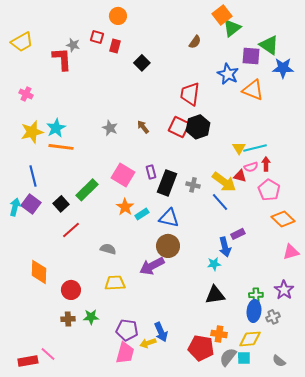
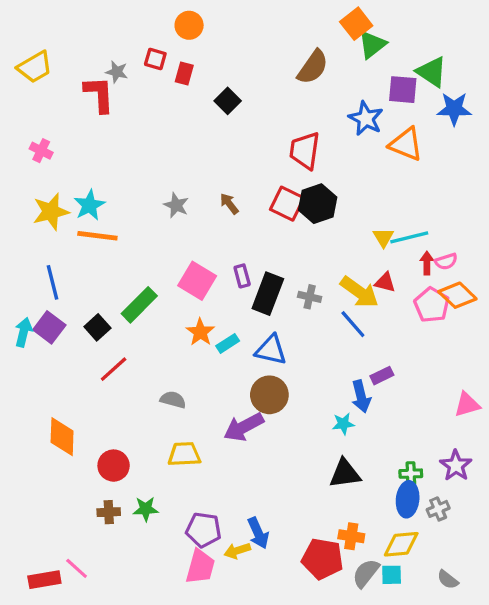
brown semicircle: (195, 42) -> (313, 67), size x1.6
pink semicircle: (251, 167) -> (446, 261), moved
orange diamond: (283, 219) -> (457, 295), moved

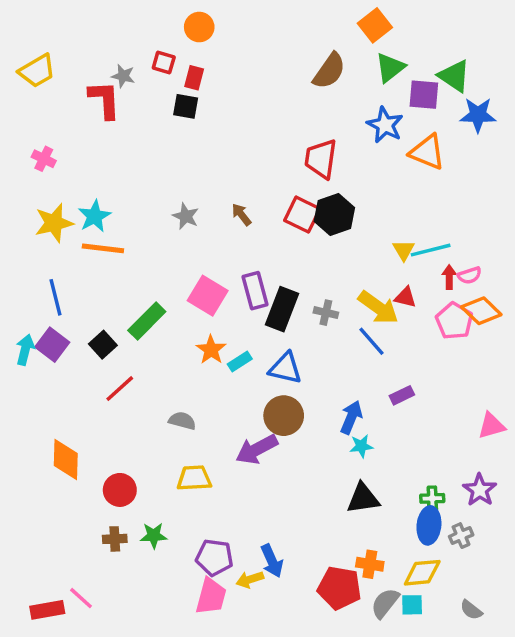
green triangle: (372, 45) -> (390, 68), moved
black square: (228, 101) -> (186, 106), moved, turned -35
purple rectangle: (242, 276) -> (255, 291), size x1.5
blue arrow: (361, 396) -> (351, 417), moved, turned -144

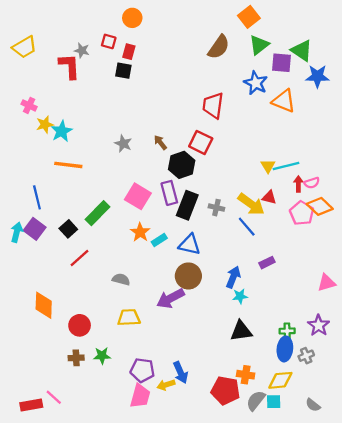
black hexagon: (334, 215) -> (182, 165), moved
cyan star: (94, 216) -> (62, 131), moved
yellow star: (54, 223) -> (45, 125), moved, size x0.7

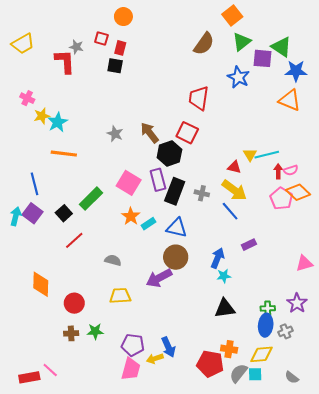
orange triangle: (284, 101) -> (290, 100), moved
brown arrow: (160, 142) -> (150, 133), size x1.5
red triangle: (269, 197) -> (234, 167), moved

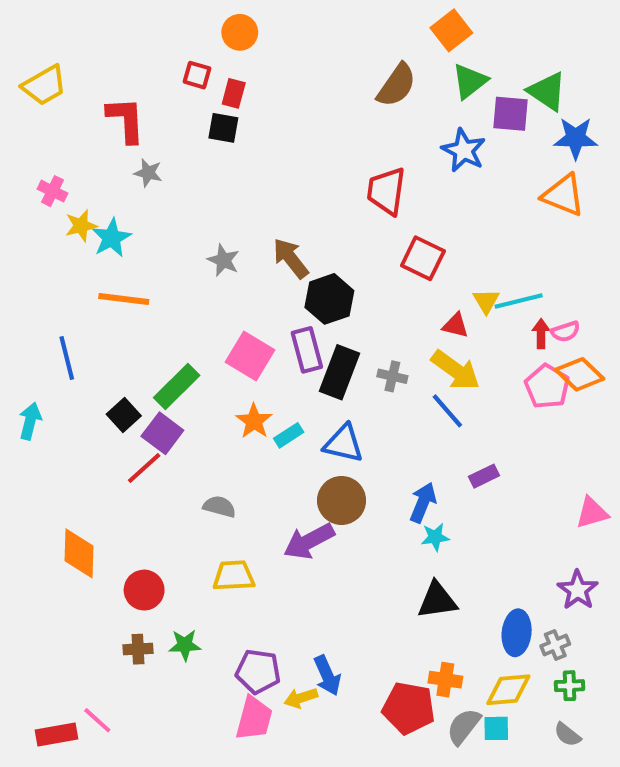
gray star: (76, 47) -> (148, 173), moved
red square: (187, 133) -> (423, 258), moved
purple square: (32, 213) -> (162, 433), moved
green cross: (268, 308) -> (570, 686), moved

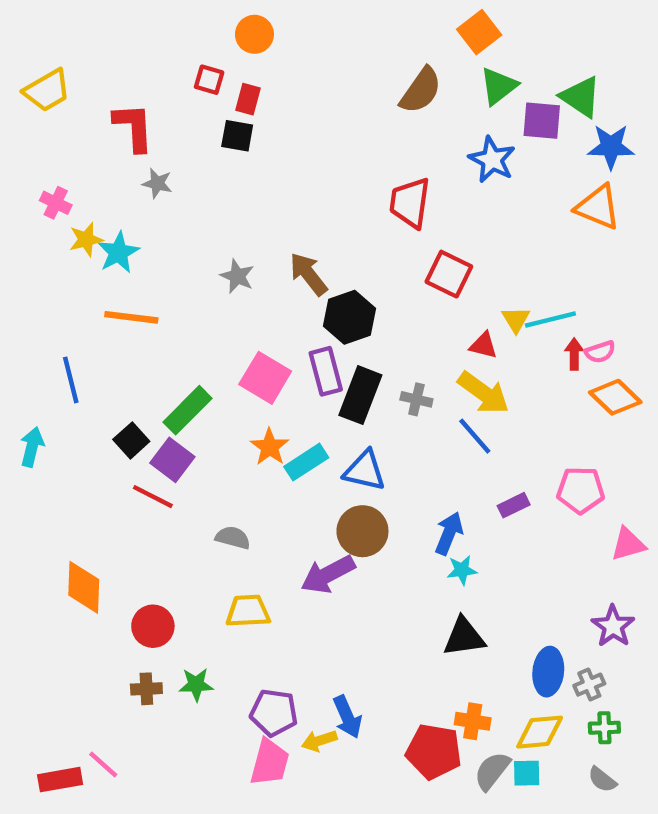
pink pentagon: (547, 386) -> (581, 490), moved, turned -30
cyan rectangle: (289, 435) -> (306, 462), size x1.4
red line: (144, 468) -> (153, 497), turned 69

